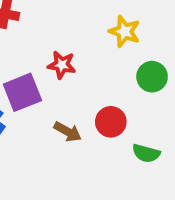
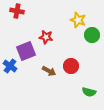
green circle: (152, 77) -> (92, 35), moved
green semicircle: (146, 153) -> (89, 92), moved

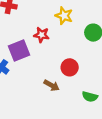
yellow star: (78, 20) -> (64, 16), moved
brown arrow: (49, 71) -> (52, 85), moved

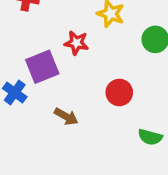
brown arrow: (52, 85) -> (66, 116), moved

